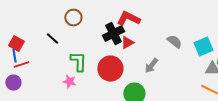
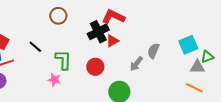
black line: (52, 39) -> (35, 47), moved
gray semicircle: (174, 42) -> (153, 51), moved, turned -105
red circle: (110, 69) -> (95, 67), size x0.7

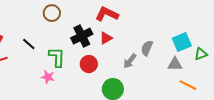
black cross: (98, 32) -> (82, 36), moved
gray triangle: (197, 67) -> (175, 64), moved

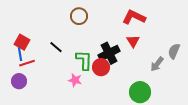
black cross: (82, 36) -> (109, 53), moved
red triangle: (106, 38) -> (133, 41), turned -32
red circle: (89, 64) -> (101, 67), moved

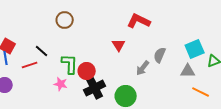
red L-shape: (134, 17) -> (139, 21), moved
black cross: (109, 53) -> (95, 88), moved
red line: (27, 63) -> (30, 65), moved

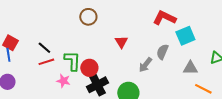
brown circle: (65, 20) -> (88, 17), moved
red L-shape: (139, 21) -> (164, 18), moved
cyan square: (195, 49) -> (185, 36), moved
red line: (30, 65) -> (46, 62), moved

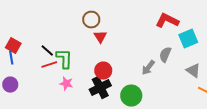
red triangle: (121, 42) -> (100, 37), moved
green L-shape: (72, 61) -> (64, 59), moved
red circle: (89, 68) -> (103, 71), moved
gray triangle: (190, 68) -> (193, 71), turned 35

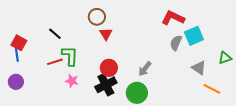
black line: (47, 51) -> (55, 34), moved
gray semicircle: (165, 55) -> (176, 43), moved
gray arrow: (148, 68) -> (145, 69), moved

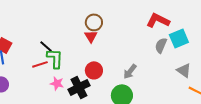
brown circle: (97, 17) -> (94, 22), moved
black line: (55, 34) -> (46, 46), moved
black cross: (106, 85) -> (79, 87), moved

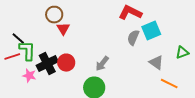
brown circle: (94, 22) -> (54, 15), moved
black cross: (79, 87) -> (47, 64), moved

